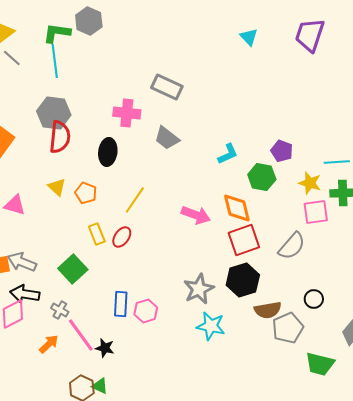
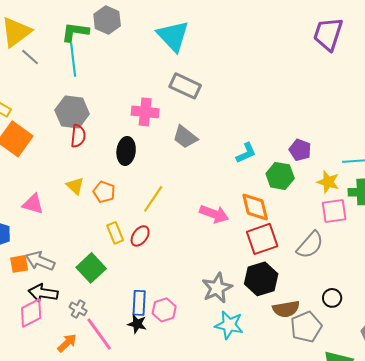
cyan triangle: (249, 37) -> (173, 36), moved, size x1.8
red semicircle: (60, 137) -> (78, 136), size x0.7
black star: (105, 348) -> (137, 324), moved

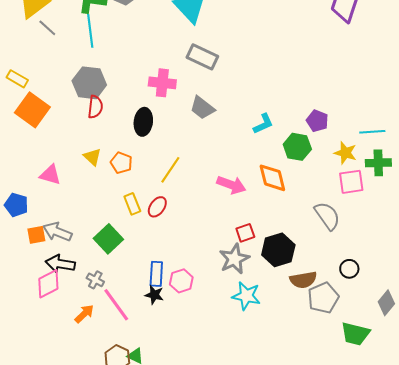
red square: (262, 239) -> (245, 233), moved, size x0.6
gray semicircle: (310, 245) -> (327, 216), turned -76

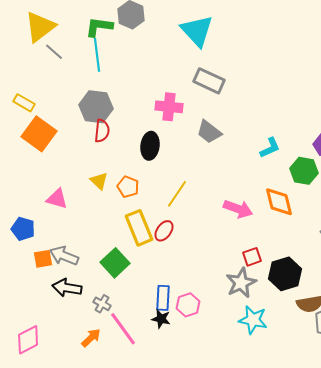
yellow rectangle: (132, 204) -> (139, 228), size x1.6
pink diamond: (48, 284) -> (28, 340), moved

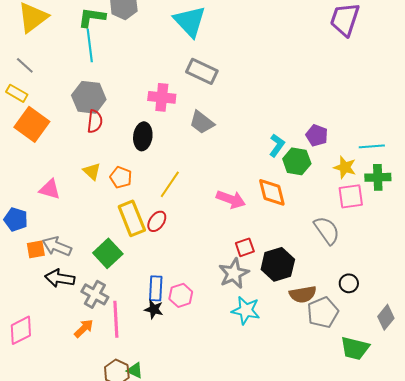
gray line: (54, 52) -> (25, 65), moved
cyan L-shape: (270, 148) -> (277, 145), moved, turned -30
gray cross: (102, 304) -> (95, 294), size x1.5
pink line: (123, 329) -> (116, 319), turned 33

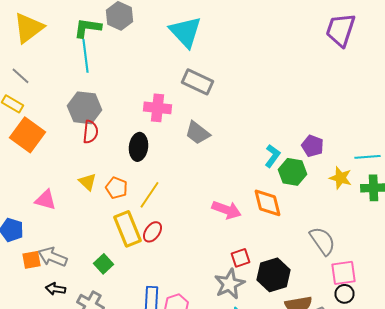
yellow line: (170, 184) -> (150, 195), moved
pink square: (351, 196) -> (344, 273), moved
green square: (108, 253) -> (104, 264), size x0.7
black arrow: (60, 278) -> (56, 289), size x0.7

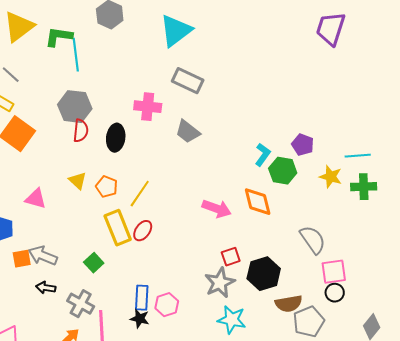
green L-shape: (88, 28) -> (59, 37), moved
cyan triangle: (186, 32) -> (176, 31), turned 36
black ellipse: (138, 147) -> (116, 138), moved

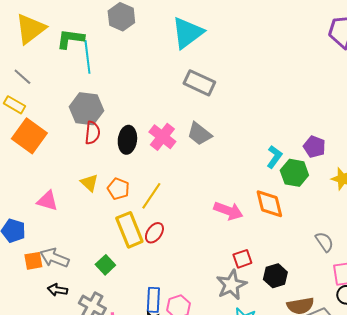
pink cross: (148, 107) -> (162, 137), moved, turned 32
gray semicircle: (313, 240) -> (324, 242), size x0.7
black hexagon: (264, 274) -> (275, 276), size x0.7

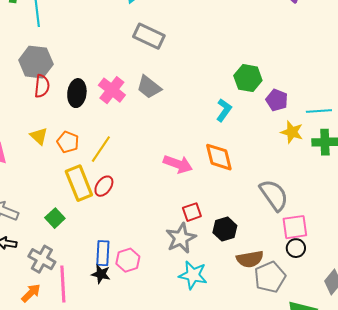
purple pentagon: (314, 147) -> (277, 100), moved
green hexagon: (294, 173) -> (248, 78), moved
gray semicircle: (324, 242) -> (274, 195), size x1.6

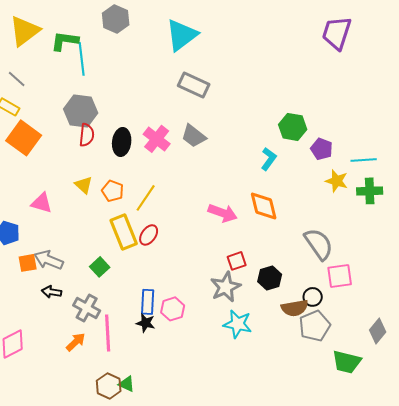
black circle: (296, 248) -> (313, 297), moved

